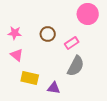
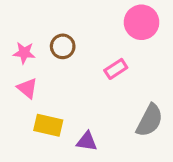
brown circle: (48, 34) -> (63, 46), moved
gray semicircle: (76, 66) -> (150, 120), moved

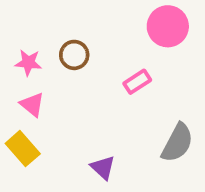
yellow rectangle: (48, 125) -> (23, 149), moved, turned 36
purple triangle: (87, 141) -> (103, 168), turned 35

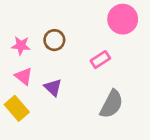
gray semicircle: (177, 143) -> (112, 104), moved
purple triangle: (103, 168) -> (53, 87), moved

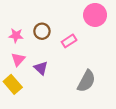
pink rectangle: (100, 60) -> (69, 41), moved
pink triangle: (24, 76) -> (18, 59), turned 32

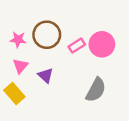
pink circle: (95, 15) -> (102, 44), moved
brown circle: (42, 31) -> (47, 35), size x1.5

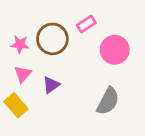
pink rectangle: (77, 46) -> (86, 24), moved
purple triangle: (46, 75) -> (51, 85), turned 42

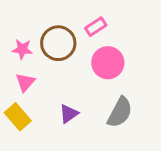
pink circle: (115, 50) -> (108, 63), moved
purple triangle: (51, 85) -> (69, 114), moved

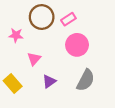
brown circle: (58, 43) -> (42, 17), moved
pink triangle: (25, 82) -> (34, 59), moved

